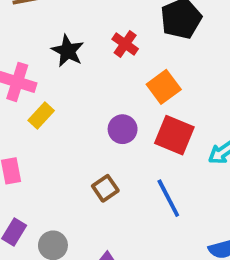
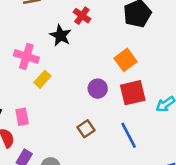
red cross: (125, 44) -> (82, 16), moved
red square: (174, 135) -> (133, 93), turned -36

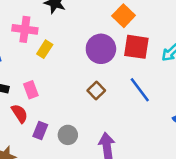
purple circle: (98, 89) -> (101, 49), size x1.5
red square: (133, 93) -> (136, 47), turned 32

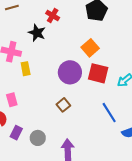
yellow rectangle: (45, 49) -> (26, 69), turned -48
blue line: (140, 90) -> (109, 113), moved

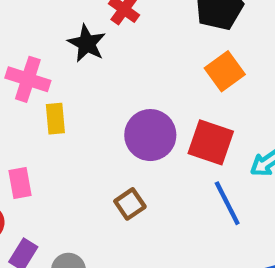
orange square: (90, 48) -> (225, 71), moved
blue line: (109, 113) -> (227, 203), moved

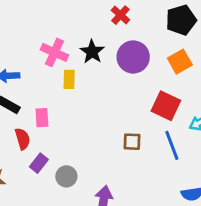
black star: (87, 43) -> (92, 52), moved
purple circle: (150, 135) -> (133, 57), moved
brown square: (130, 204) -> (132, 142), moved, turned 30

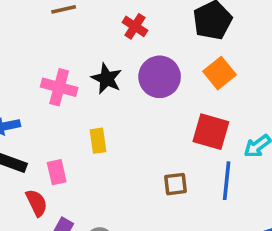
yellow rectangle: (69, 79) -> (98, 141), moved
blue line: (172, 145) -> (227, 181), turned 36

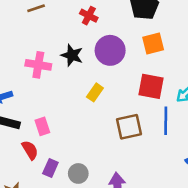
orange square: (220, 73) -> (153, 43), turned 30
yellow rectangle: (98, 141) -> (95, 92), moved, turned 48
brown square: (175, 184) -> (129, 127), size x1.5

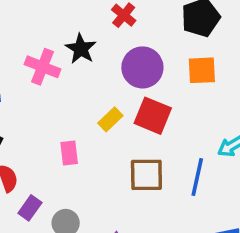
black star: (72, 55) -> (81, 49), moved
red square: (151, 86) -> (153, 116), moved
pink rectangle: (42, 126) -> (69, 153), moved

